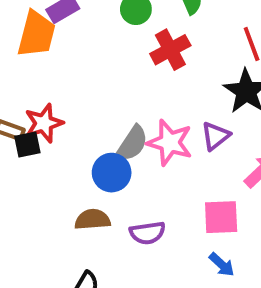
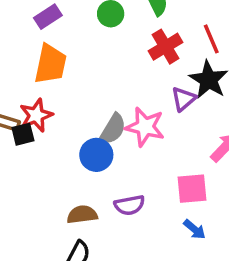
orange trapezoid: (36, 34) -> (50, 64), moved
red cross: (170, 50) -> (166, 47), moved
purple triangle: (215, 136) -> (183, 99), moved
brown semicircle: (92, 219) -> (82, 215), moved

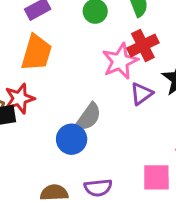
purple triangle: (183, 99) -> (141, 94), moved
pink star: (145, 127) -> (120, 61), moved, turned 30

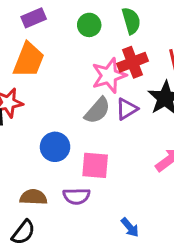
gray semicircle: (89, 117) -> (97, 110), moved
pink square: (156, 177) -> (95, 165), moved

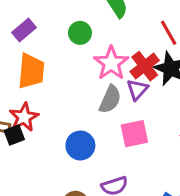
green circle: (89, 25) -> (80, 33), moved
red cross: (132, 62) -> (145, 66), moved
pink square: (95, 165) -> (134, 134), moved

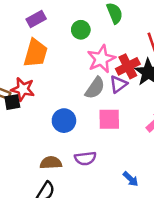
red star: (24, 117) -> (23, 89), turned 30

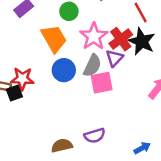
orange trapezoid: (36, 53) -> (54, 39), moved, turned -36
pink square: (109, 119) -> (102, 83), moved
blue circle: (64, 121) -> (64, 70), moved
blue arrow: (131, 179) -> (142, 148), turned -63

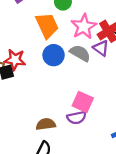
purple triangle: (114, 58) -> (101, 48), turned -42
gray semicircle: (92, 66) -> (80, 53), turned -90
pink square: (102, 83) -> (83, 102), moved, turned 30

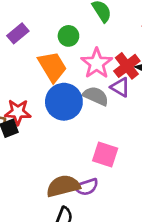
blue circle: (54, 55) -> (64, 102), size x1.4
purple semicircle: (77, 118) -> (86, 187), moved
brown semicircle: (46, 124) -> (63, 186), size x1.4

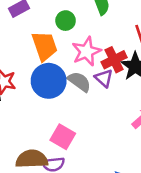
pink square: (105, 154) -> (63, 137), moved

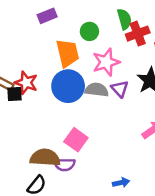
red cross: (114, 60) -> (138, 34), moved
gray semicircle: (79, 82) -> (97, 90), turned -35

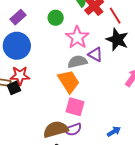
orange trapezoid: (68, 53) -> (69, 81), moved
blue circle: (68, 86) -> (17, 46), moved
blue arrow: (121, 183) -> (114, 131), moved

